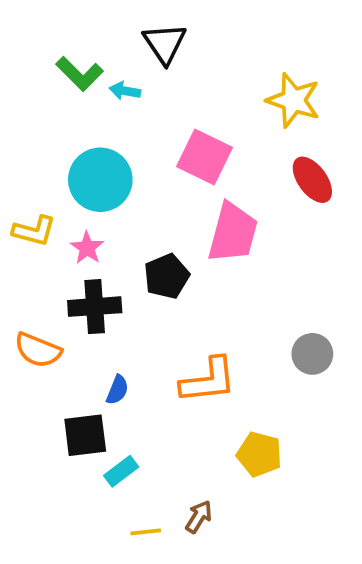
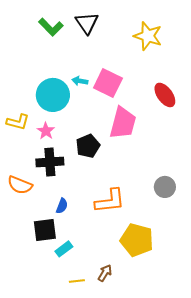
green L-shape: (79, 74) -> (51, 27), moved
cyan arrow: (125, 91) -> (80, 81), moved
yellow star: (293, 100) -> (148, 36), moved
yellow pentagon: (259, 454) -> (137, 240), size x1.4

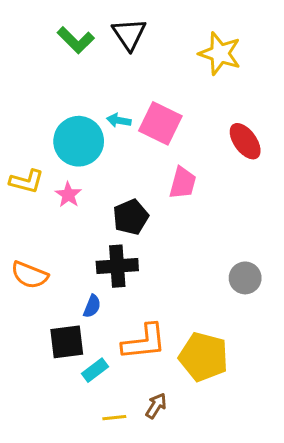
pink trapezoid: (123, 123) -> (183, 183), size x0.7
black cross: (50, 162) -> (117, 266), moved
orange L-shape: (110, 201) -> (144, 342), moved

